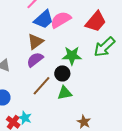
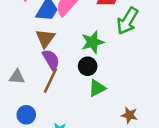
purple semicircle: (35, 60) -> (51, 59), turned 114
brown line: (41, 86) -> (50, 80), moved

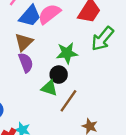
brown line: (50, 80) -> (68, 101), moved
green triangle: (97, 88) -> (49, 88), moved, turned 36

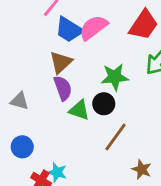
blue trapezoid: (30, 16) -> (69, 30), turned 80
green triangle: (49, 88) -> (79, 110), moved

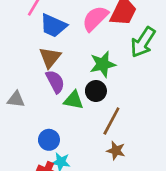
pink semicircle: (93, 28) -> (95, 18), moved
blue circle: (22, 147) -> (49, 140), moved
brown star: (142, 169) -> (116, 151), moved

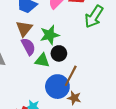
green star: (103, 64) -> (50, 35), moved
blue circle: (49, 140) -> (57, 87), moved, size x1.5

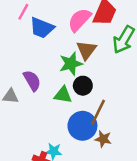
brown triangle: (24, 29) -> (86, 50), moved
purple semicircle: (28, 47) -> (32, 81), moved

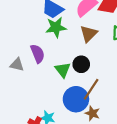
green star: (71, 64) -> (56, 27), moved
green triangle: (63, 95) -> (63, 70), turned 35

